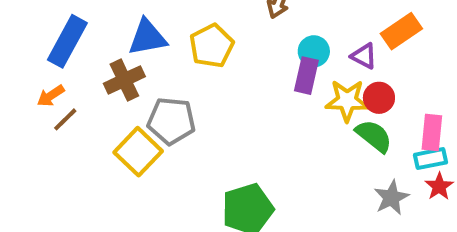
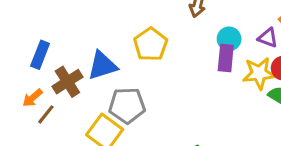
blue triangle: (147, 37) -> (102, 66), moved
blue rectangle: (67, 41) -> (40, 55), size x0.7
brown cross: (124, 80) -> (67, 82), moved

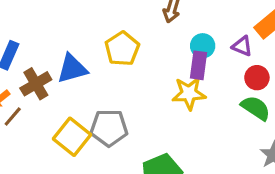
yellow star: (259, 73) -> (189, 93), moved
gray pentagon: (127, 105) -> (109, 128), moved

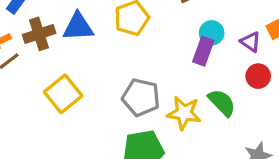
yellow star: (189, 93) -> (184, 113), moved
green semicircle: (256, 108) -> (222, 103), moved
gray pentagon: (109, 128) -> (141, 97), moved

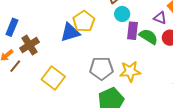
blue triangle: (78, 27) -> (70, 32), moved
cyan circle: (212, 33) -> (122, 14), moved
green semicircle: (222, 103) -> (148, 37), moved

